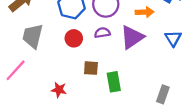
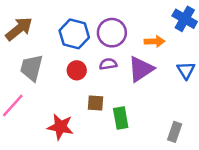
red star: (59, 90) -> (60, 127), size x1.5

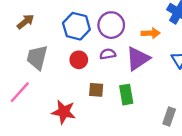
brown arrow: (19, 29) -> (25, 22), size x0.7
green rectangle: (121, 118) -> (126, 95), moved

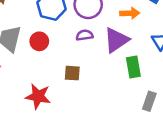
red circle: (79, 60) -> (39, 41), moved
green rectangle: (126, 95) -> (133, 67), moved

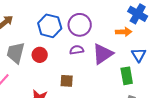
orange arrow: (130, 13) -> (124, 32), moved
green rectangle: (133, 67) -> (127, 76), moved

